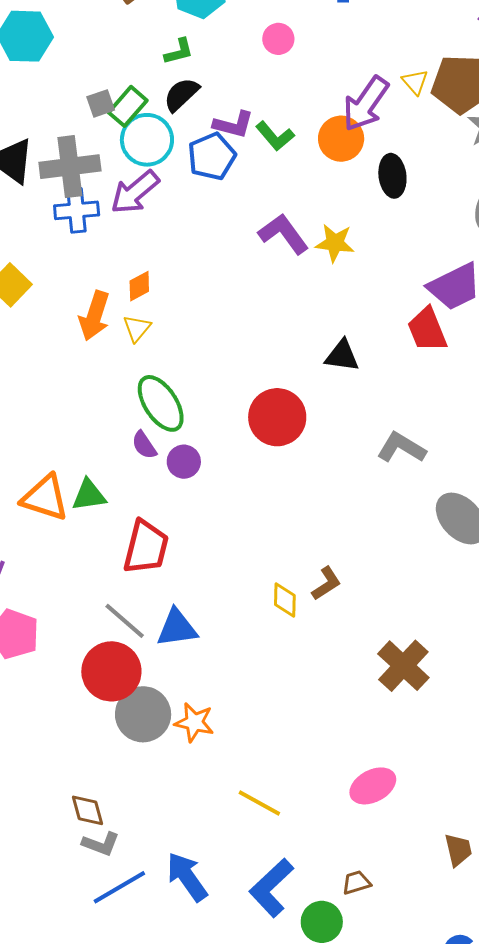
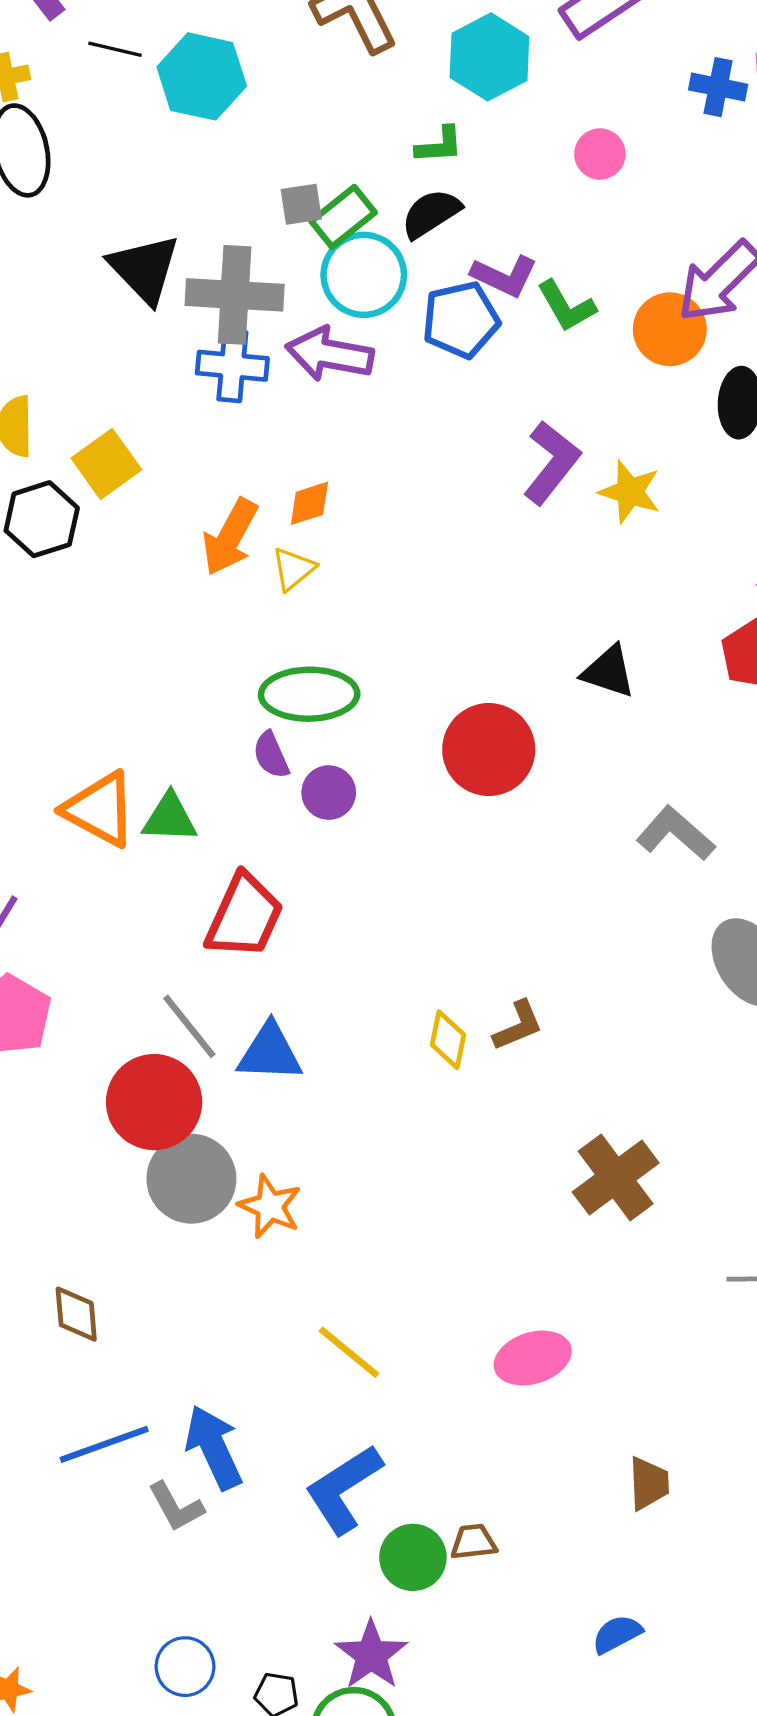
purple arrow: (135, 192) -> (330, 354), turned 40
purple L-shape: (284, 234) -> (552, 463), turned 64
green ellipse: (161, 403) -> (309, 694), turned -68
gray L-shape: (101, 844) -> (176, 1507), moved, turned 30
brown trapezoid: (356, 883) -> (473, 1542), moved

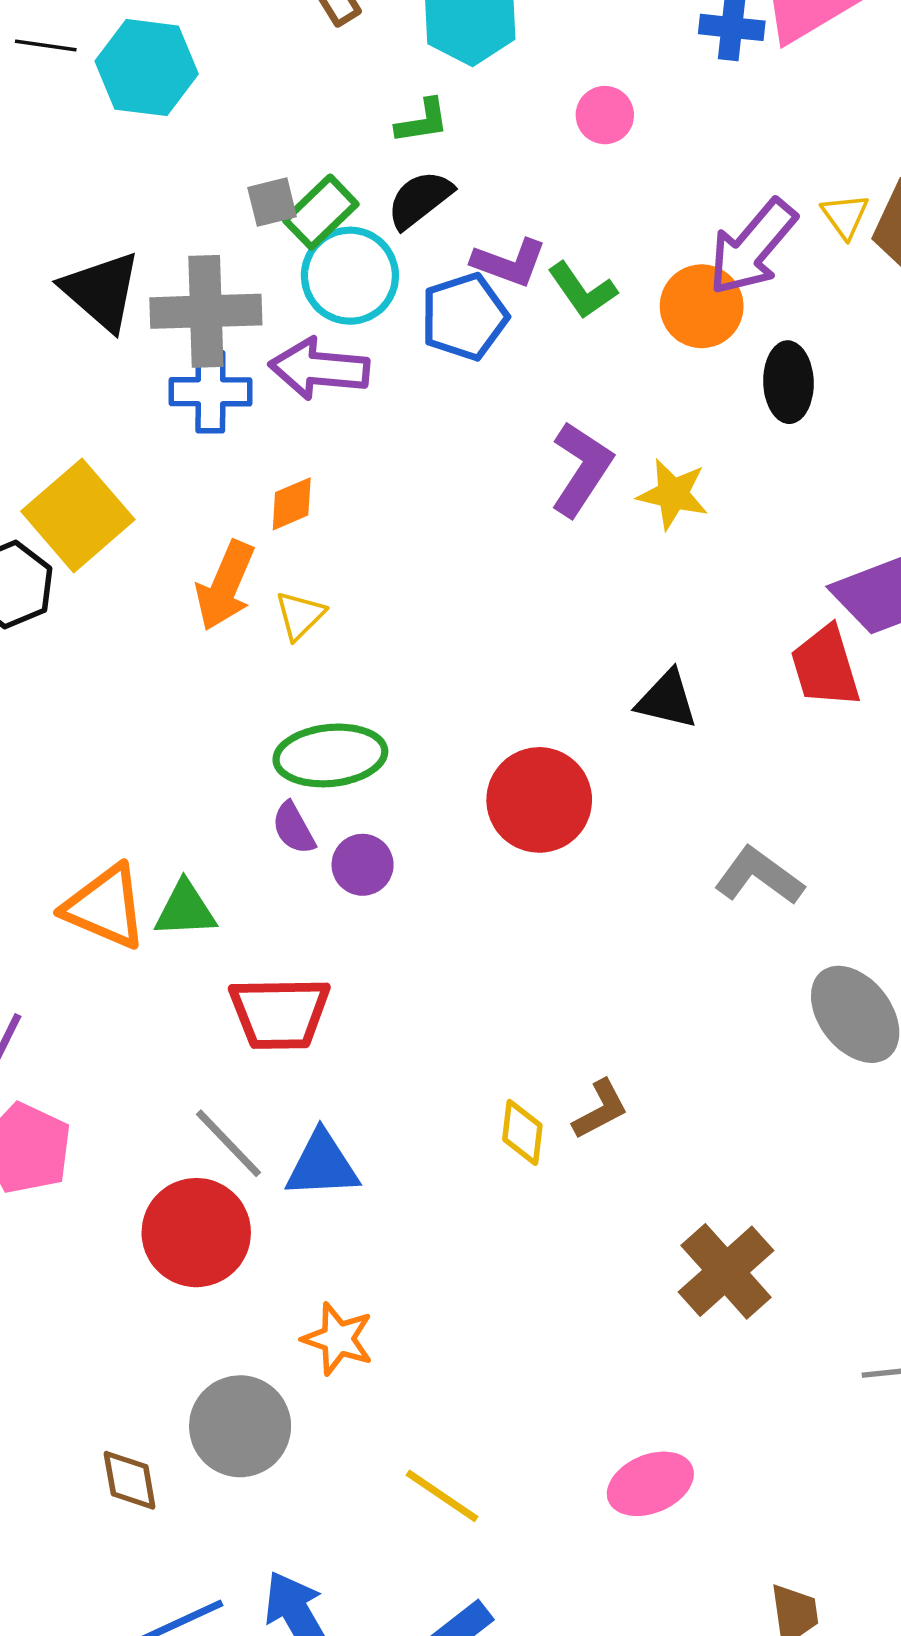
yellow square: (106, 464) -> (78, 515), size x1.4
orange diamond: (309, 503) -> (292, 504), moved
red trapezoid: (244, 916) -> (280, 1013), turned 70
gray circle: (191, 1179) -> (240, 1426), moved

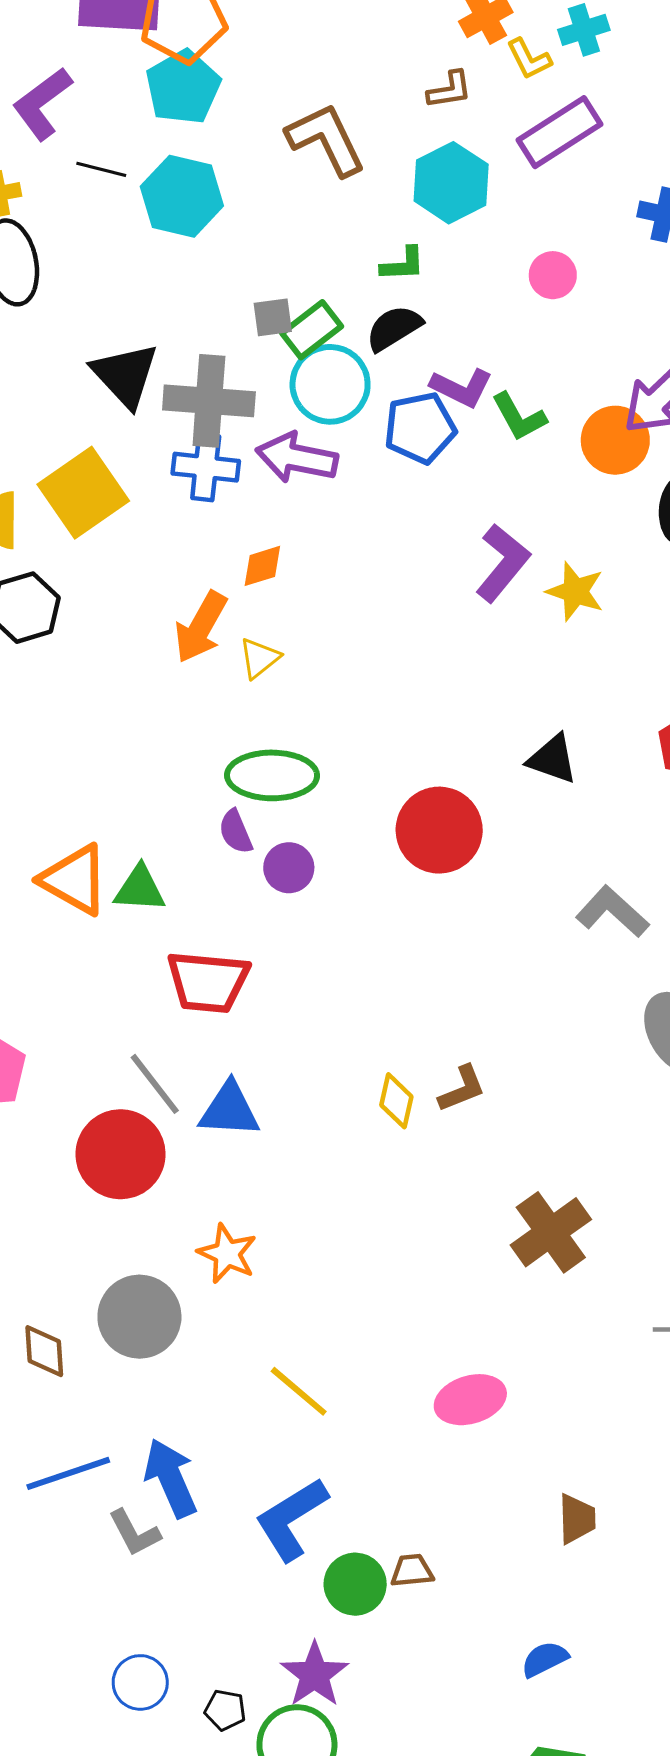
yellow square: (78, 515) -> (83, 493), moved

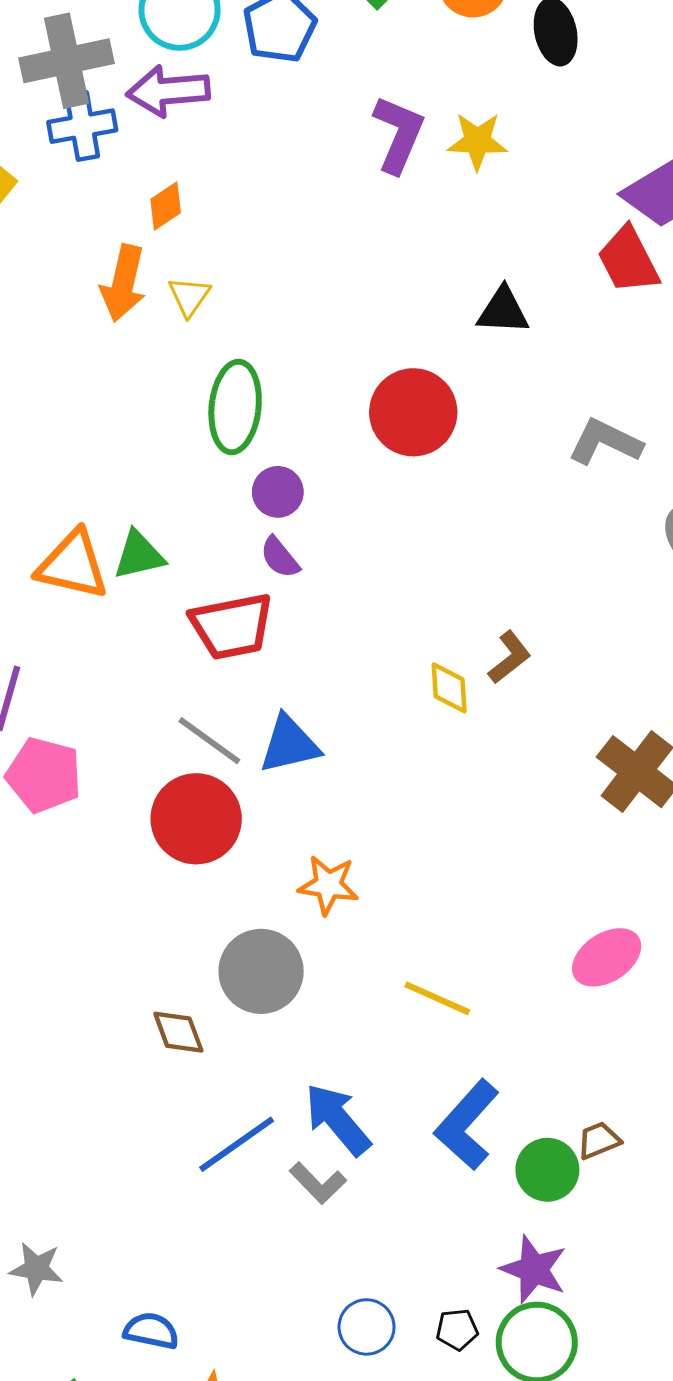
green ellipse: (272, 775) -> (235, 407), turned -68
purple semicircle: (236, 832) -> (280, 557), moved

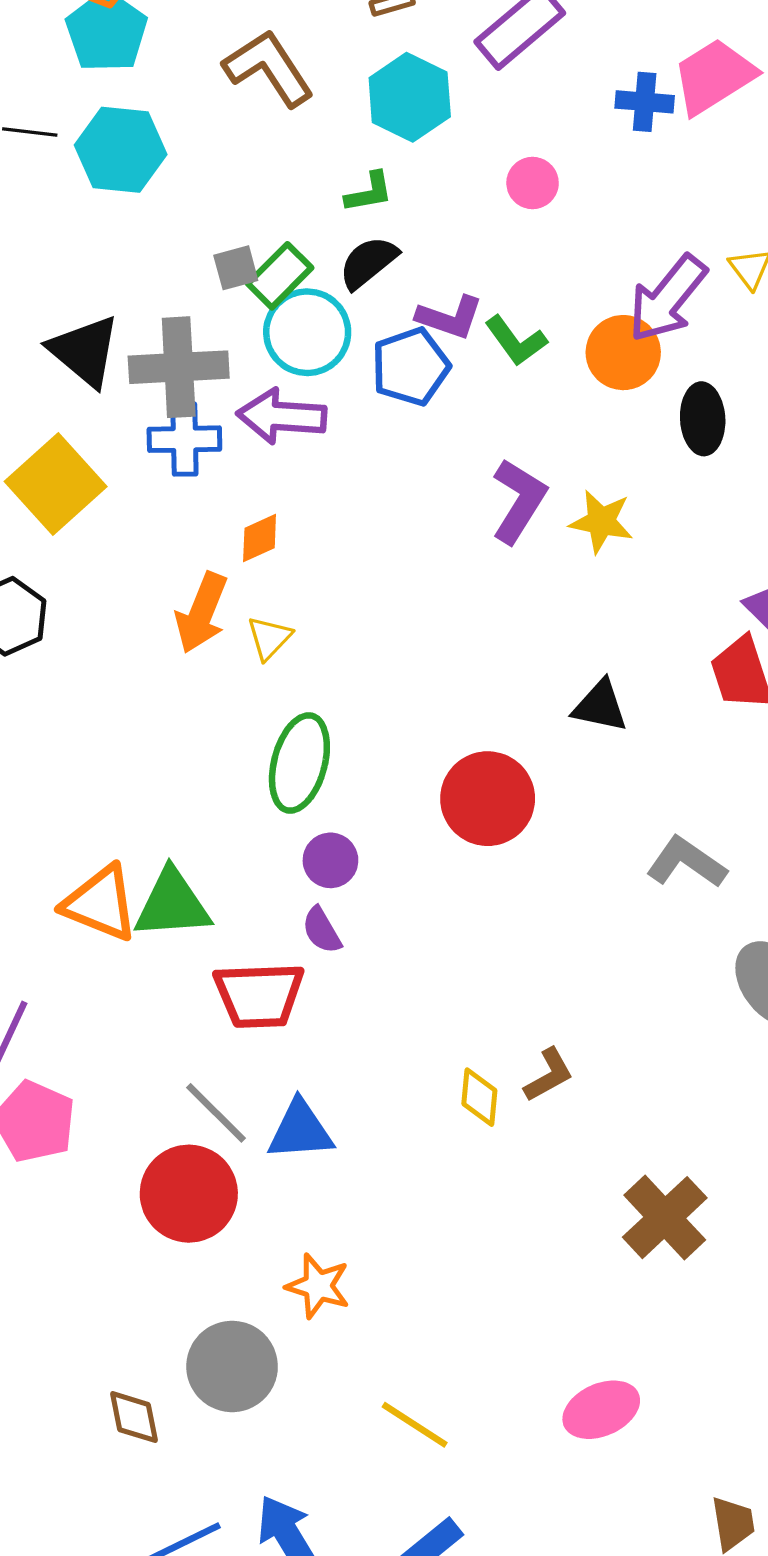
green triangle: (139, 555) -> (172, 904), size x1.4

